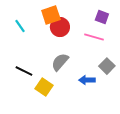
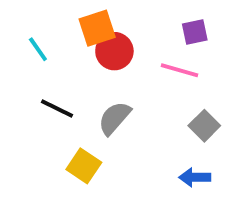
purple square: (102, 17) -> (195, 32), turned -32
black line: (24, 71) -> (57, 108), moved
blue arrow: (87, 80) -> (195, 177), moved

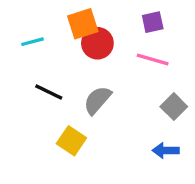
purple square: (195, 32) -> (153, 22), moved
cyan line: (38, 49) -> (32, 42), turned -70

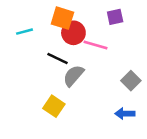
orange square: (83, 24) -> (62, 18), turned 35
pink line: (153, 60) -> (95, 45), moved
black line: (49, 92) -> (58, 58), moved

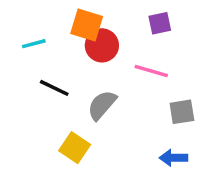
pink line: (95, 45) -> (151, 71), moved
black line: (58, 58) -> (54, 88), moved
gray square: (131, 81) -> (182, 112), turned 36

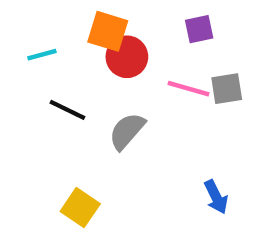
gray square: (182, 112) -> (227, 89), moved
yellow square: (75, 148) -> (80, 208), moved
blue arrow: (173, 158) -> (216, 197), turned -116

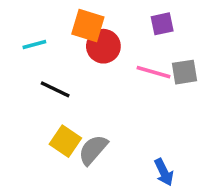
gray semicircle: (127, 131) -> (93, 150), moved
blue arrow: (216, 197) -> (164, 172), moved
yellow square: (80, 208) -> (65, 141), moved

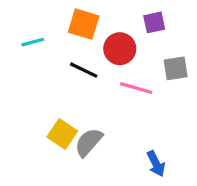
red circle: (103, 46) -> (120, 49), moved
pink line: (153, 72) -> (136, 88), moved
black line: (55, 89) -> (84, 70), moved

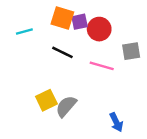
purple square: (154, 22) -> (80, 22), moved
red circle: (120, 49) -> (99, 29), moved
yellow square: (62, 134) -> (46, 100), turned 30

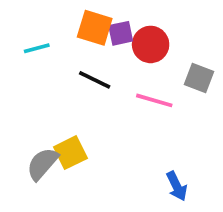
gray square: (131, 51) -> (199, 78), turned 30
gray semicircle: (66, 106) -> (42, 164), moved

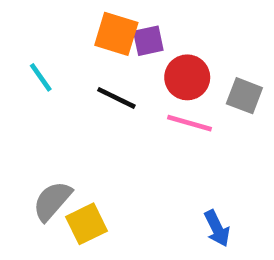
red circle: (151, 44) -> (187, 77), moved
cyan line: (37, 48) -> (41, 77), moved, turned 70
yellow square: (70, 153) -> (87, 224), moved

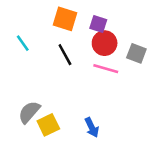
purple square: (148, 41) -> (98, 24), moved, turned 30
black line: (116, 98) -> (65, 55), turned 35
blue arrow: (217, 228) -> (92, 127), moved

